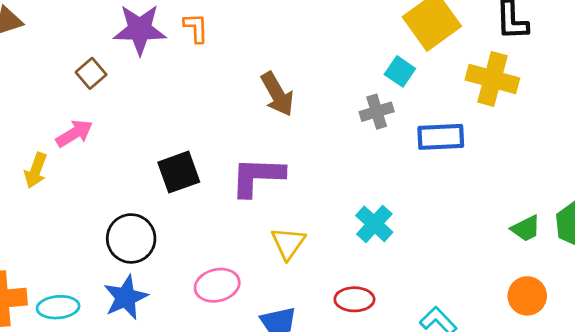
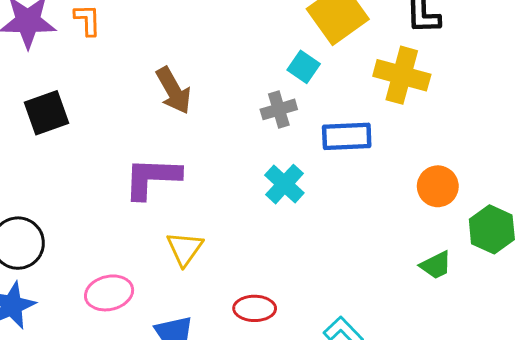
black square: (179, 172) -> (46, 113), moved
cyan cross: (374, 224) -> (284, 184), moved
green trapezoid: (526, 229) -> (436, 265), moved
orange circle: (527, 296) -> (438, 186), moved

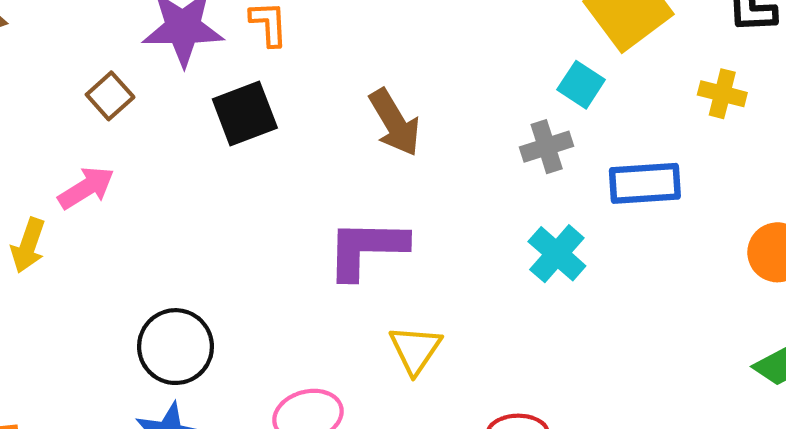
yellow cross: (402, 75) -> (722, 94), size x0.6
black square: (46, 113) -> (245, 113), moved

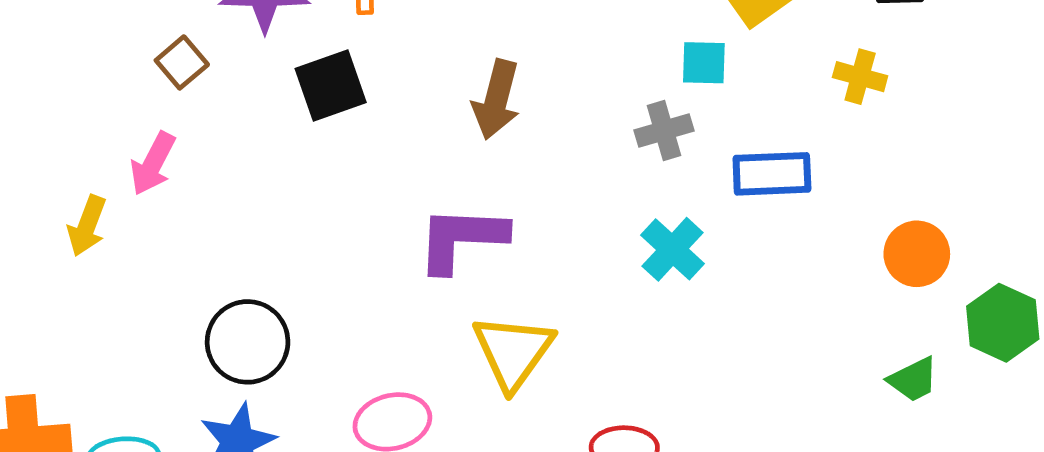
cyan square: (581, 85) -> (704, 63), turned -33
brown arrow: (395, 123) -> (496, 100), turned 44
pink arrow: (86, 188) -> (153, 164), turned 148
yellow triangle: (415, 350) -> (513, 352), size x1.4

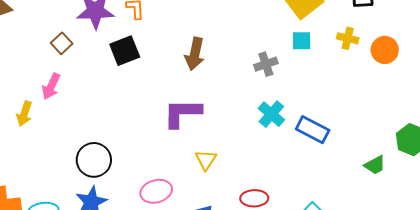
cyan square: (704, 63) -> (302, 41), moved
blue rectangle: (772, 174) -> (313, 130), moved, turned 32
orange circle: (917, 254) -> (385, 50), moved
yellow triangle: (513, 352) -> (206, 160), size x0.6

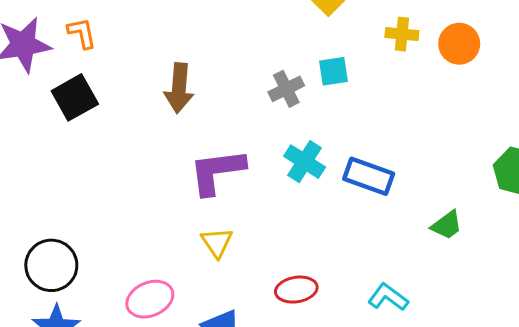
cyan square: (302, 41) -> (333, 71), moved
purple L-shape: (182, 113) -> (217, 171), moved
green trapezoid: (375, 165) -> (447, 225), moved

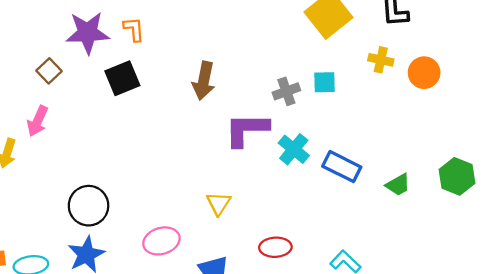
purple L-shape: (217, 171) -> (247, 130), moved
green trapezoid: (447, 225) -> (398, 185), moved

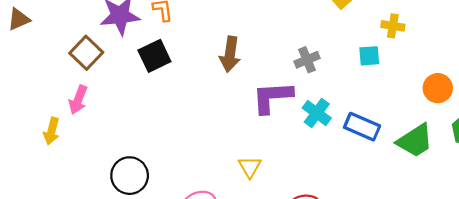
brown square: (49, 71) -> (86, 53), size x1.4
orange circle: (424, 73) -> (438, 88), moved
cyan square: (324, 82) -> (369, 56), moved
green trapezoid: (398, 185) -> (415, 141), size x1.6

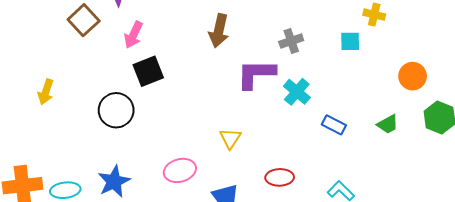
black square: (154, 56) -> (148, 71), moved
pink arrow: (78, 100) -> (134, 35), moved
blue rectangle: (362, 127) -> (334, 125), moved, size x0.7
green trapezoid: (415, 141) -> (388, 124), size x0.6
black circle: (130, 176) -> (116, 110), moved

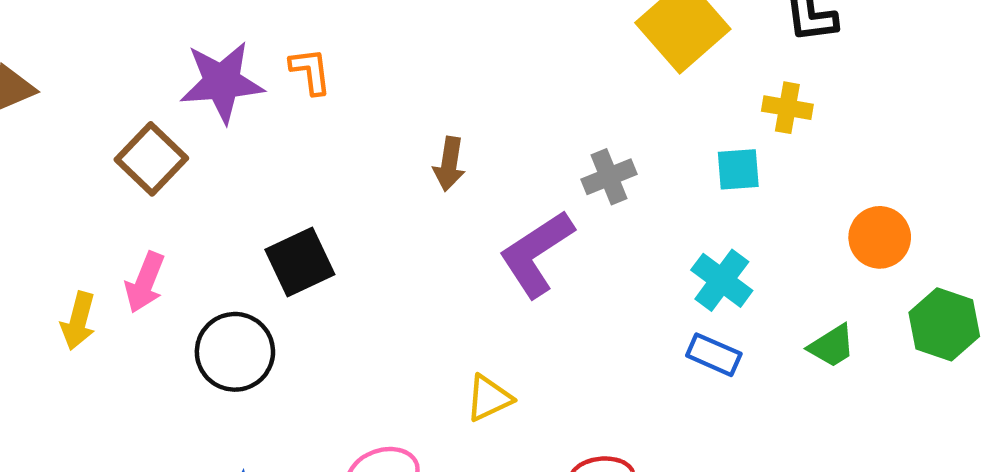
brown arrow: (219, 31) -> (449, 164), size x0.7
pink arrow: (134, 35) -> (145, 282), moved
purple L-shape: (256, 74) -> (536, 254), turned -30
cyan cross: (297, 92) -> (722, 280), moved
yellow triangle: (230, 138) -> (489, 398), turned 35

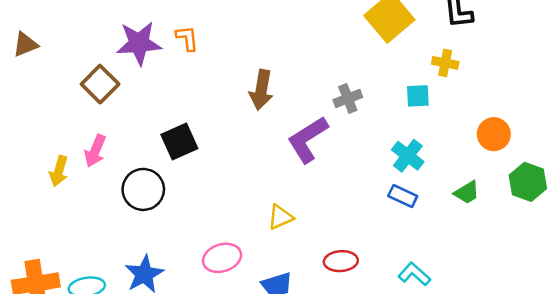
brown arrow: (449, 164) -> (261, 90), size x1.4

